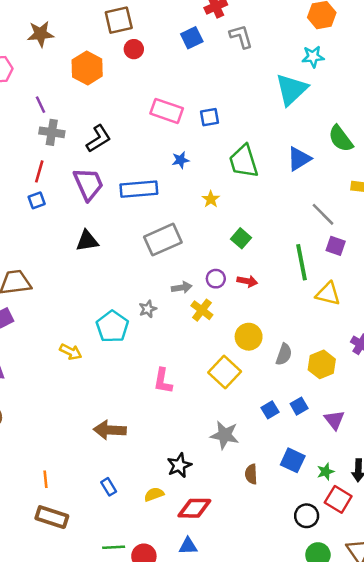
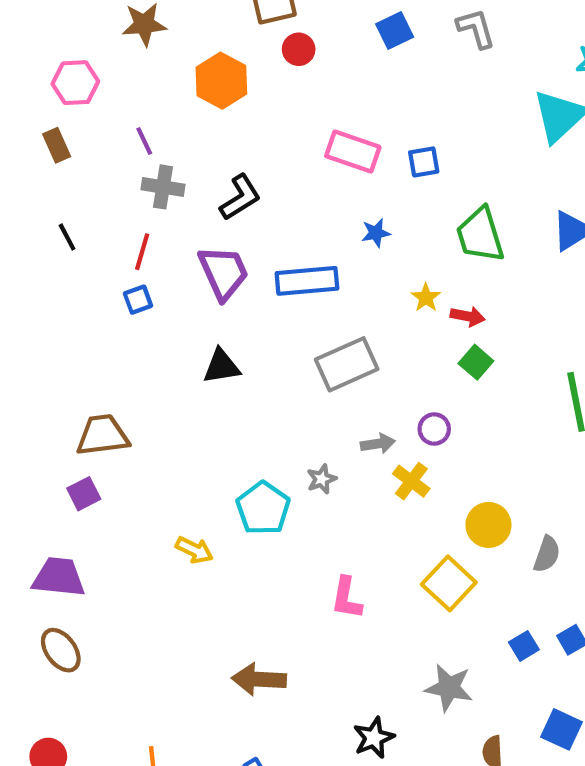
red arrow: (247, 281) -> (468, 316), moved

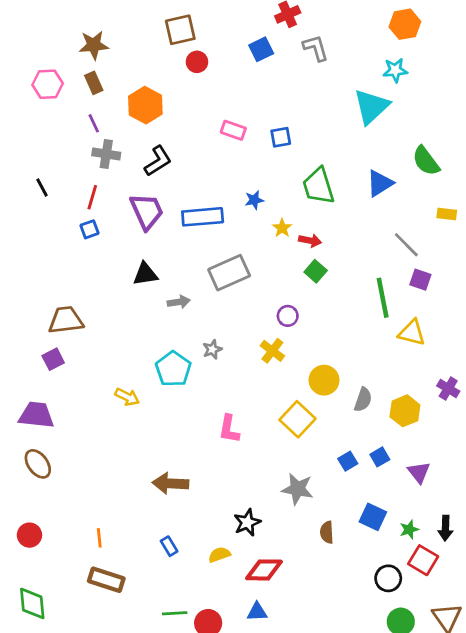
orange hexagon: (221, 81) -> (145, 105), moved
brown rectangle: (57, 145) -> (94, 83), moved
pink rectangle: (353, 152) -> (233, 130), size x0.7
blue star: (376, 233) -> (254, 200), moved
gray arrow: (378, 444) -> (179, 302), moved

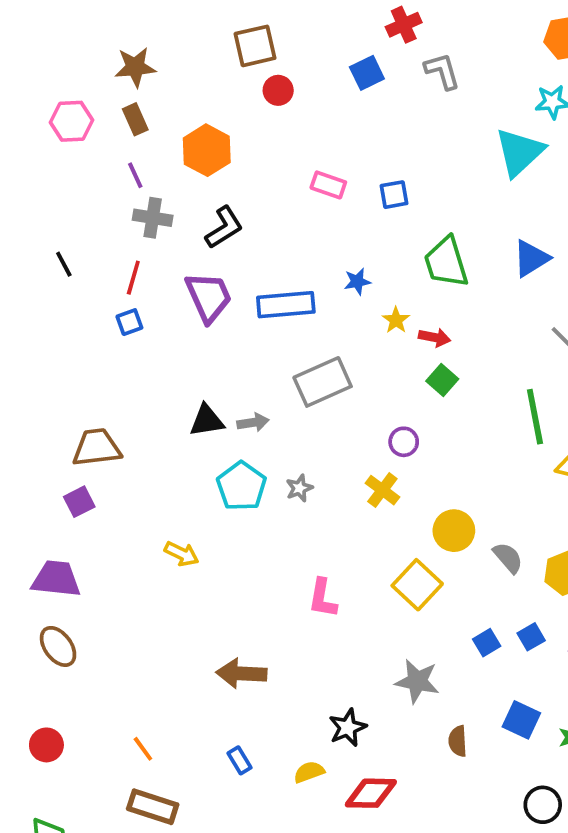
black triangle: (145, 274) -> (207, 421), moved
cyan pentagon: (173, 369) -> (241, 486), moved
gray semicircle: (363, 400) -> (508, 558), turned -60
orange line: (99, 538) -> (143, 749), turned -30

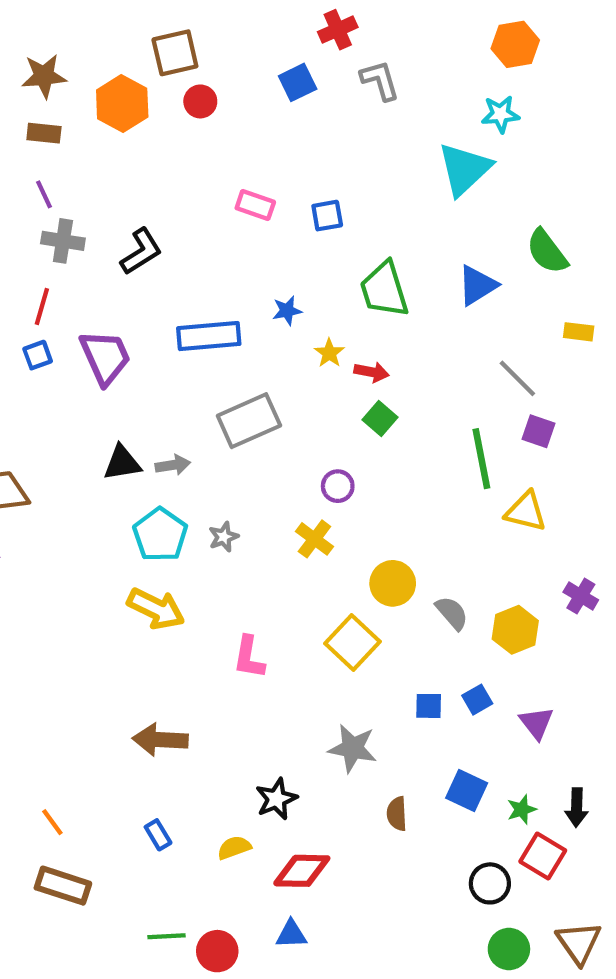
brown rectangle: (135, 119) -> (44, 133), turned -60
orange hexagon: (207, 150) -> (122, 104), moved
purple trapezoid: (209, 297) -> (105, 357), moved
yellow arrow: (182, 554) -> (156, 609), moved, size x1.5
blue square: (487, 643) -> (429, 706), turned 32

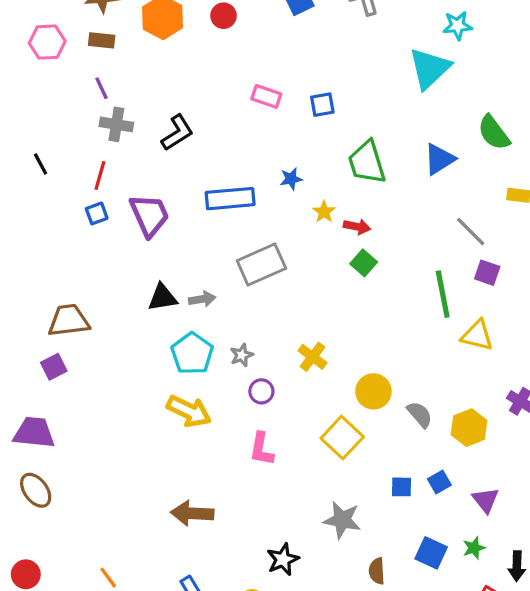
purple circle: (338, 486) -> (261, 391), moved
green star: (522, 809) -> (474, 548), moved

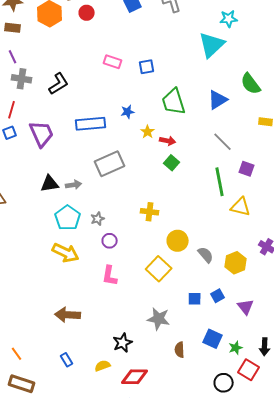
gray line: (471, 232) -> (223, 142), moved
yellow cross: (313, 357) -> (150, 212), moved, turned -30
green star: (474, 548) -> (236, 348), moved

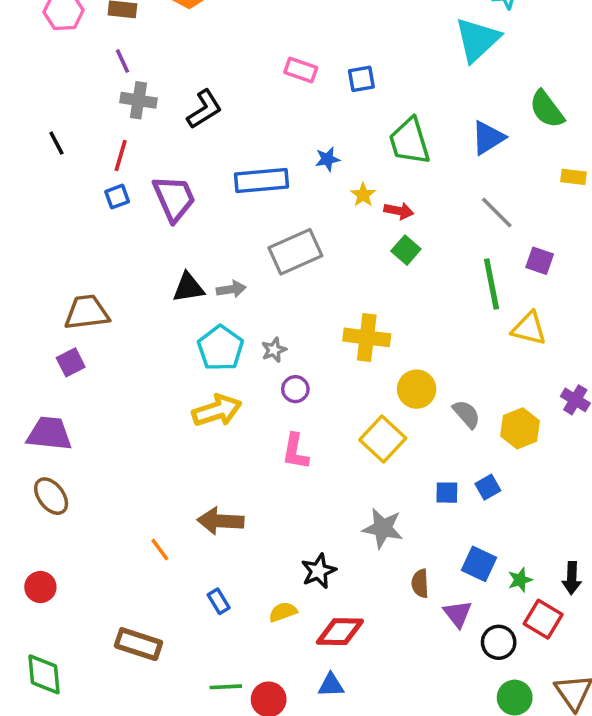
yellow cross: (150, 212) -> (367, 337), size x1.4
yellow arrow: (66, 253) -> (217, 411), turned -44
purple triangle: (246, 307) -> (458, 614), moved
orange line: (17, 354) -> (160, 550), moved

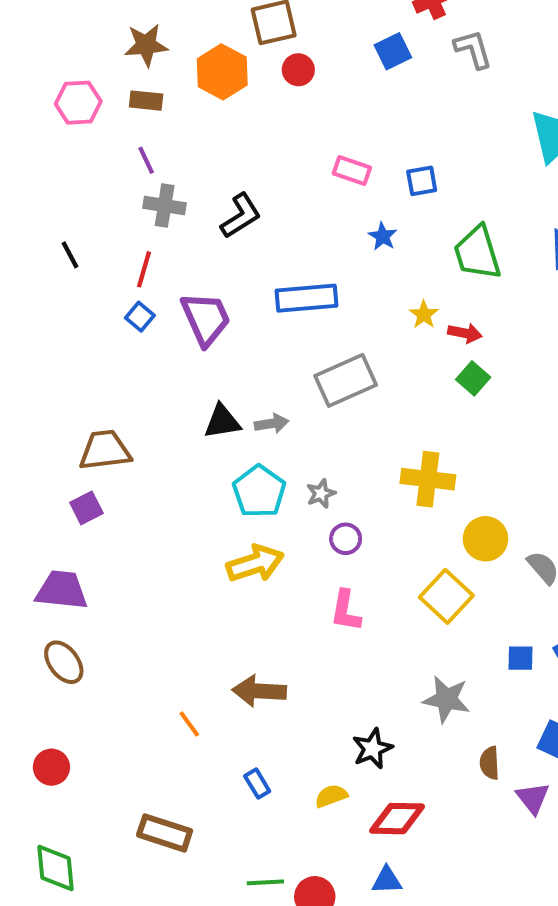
blue star: (327, 159) -> (383, 236), moved, turned -30
blue square: (117, 197) -> (140, 317), turned -30

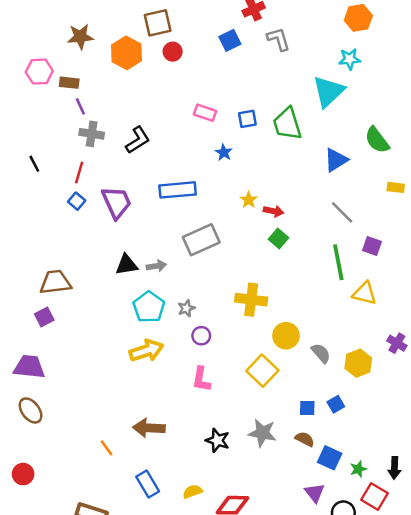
brown rectangle: (146, 101) -> (69, 83), moved
green trapezoid: (477, 253) -> (287, 124), moved
black star: (372, 749) -> (217, 440), moved, turned -30
brown semicircle: (490, 763) -> (305, 439), moved, turned 120
blue rectangle: (257, 784) -> (148, 484), size x1.5

